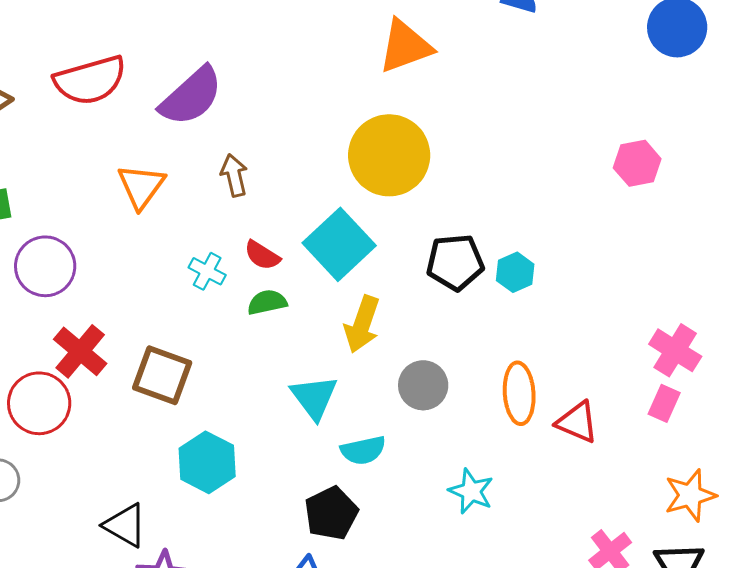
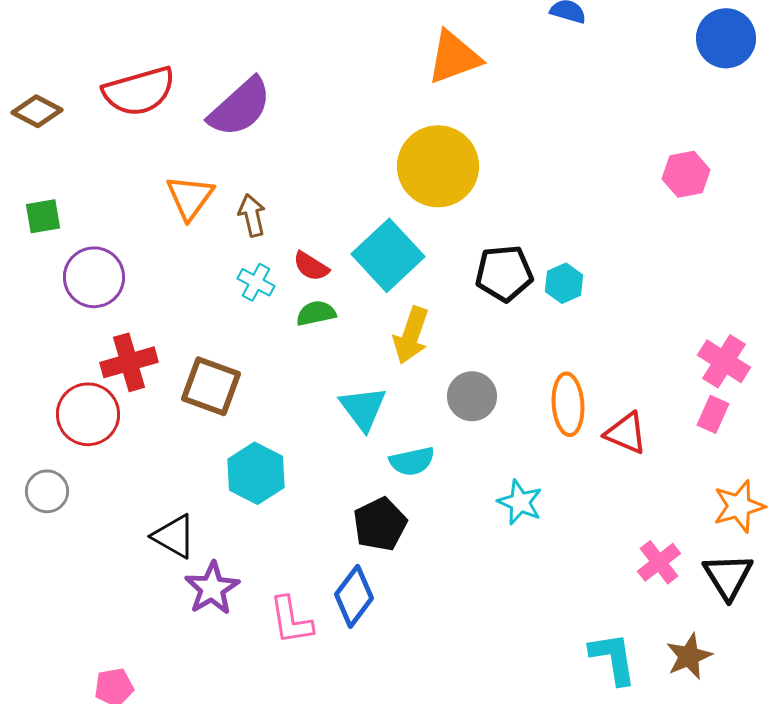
brown arrow: (234, 175) -> (252, 215), moved
red cross: (80, 351) -> (129, 362), turned 34

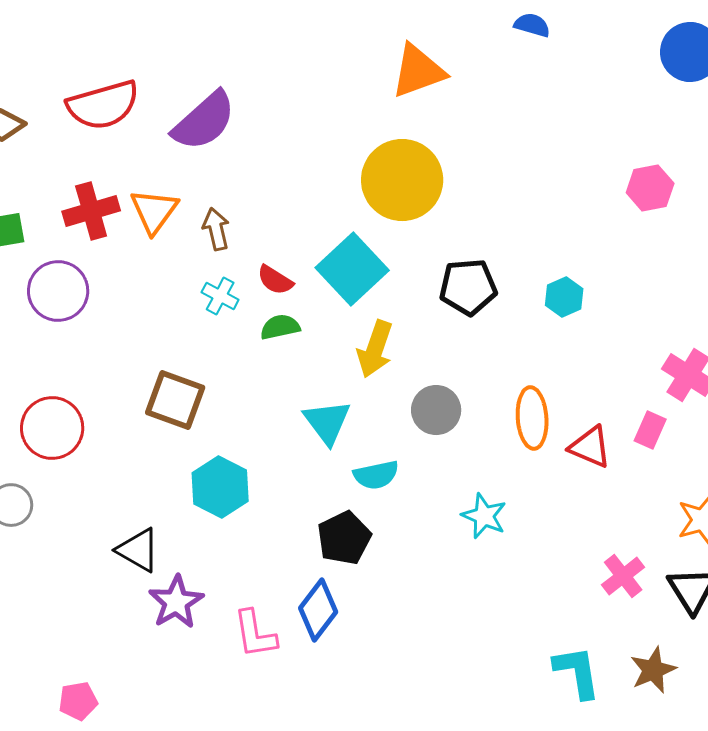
cyan hexagon: (564, 283) -> (564, 297), moved
red cross: (129, 362) -> (91, 211), moved
pink rectangle: (713, 414) -> (650, 430), moved

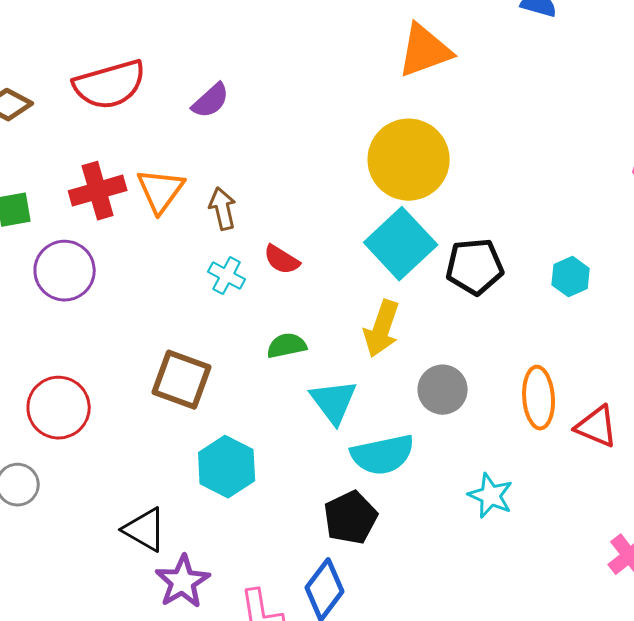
purple semicircle: (204, 121) -> (211, 101), size x0.6
cyan square: (352, 269) -> (401, 244), moved
green semicircle: (280, 327) -> (287, 346), moved
cyan semicircle: (376, 475) -> (383, 455), size x1.4

